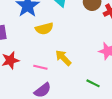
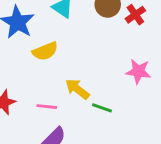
green line: (93, 83) -> (102, 108), moved

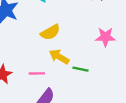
yellow semicircle: (45, 51) -> (50, 32), moved

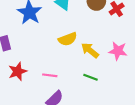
yellow arrow: (59, 57) -> (90, 50), moved

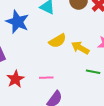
green line: (90, 77) -> (93, 72), moved

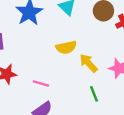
green line: (93, 72) -> (94, 94), turned 40

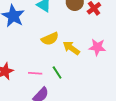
green line: (94, 94) -> (57, 73), moved

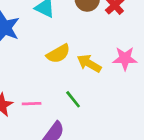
pink line: (35, 73) -> (32, 104), moved

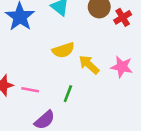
green line: (73, 99) -> (68, 94), turned 48

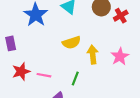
yellow arrow: (89, 65) -> (93, 55), turned 42
pink star: (122, 67) -> (120, 57), turned 30

